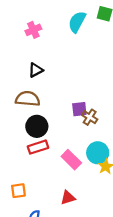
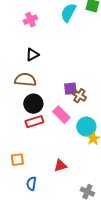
pink rectangle: (71, 160) -> (61, 115), moved

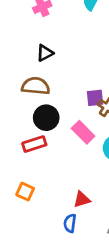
red rectangle: (34, 122) -> (34, 144), moved
orange square: (17, 160) -> (25, 192), turned 32
blue semicircle: (31, 184) -> (70, 223), moved

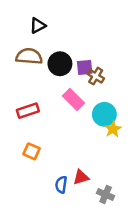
black circle: (46, 118) -> (60, 64), moved
orange square: (25, 192) -> (32, 151), moved
red triangle: (82, 199) -> (81, 177), moved

